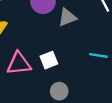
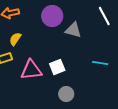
gray triangle: (67, 17) -> (73, 30), turned 36

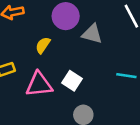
yellow semicircle: (15, 39) -> (43, 45), moved
white square: (57, 67) -> (72, 81), turned -35

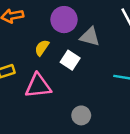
white square: (72, 81) -> (70, 60), moved

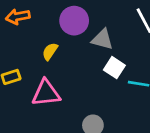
white square: (70, 60) -> (114, 68), moved

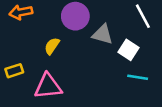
white square: (114, 68) -> (129, 50), moved

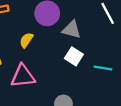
white square: (129, 50) -> (74, 56), moved

